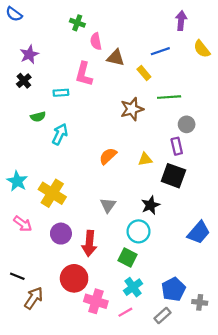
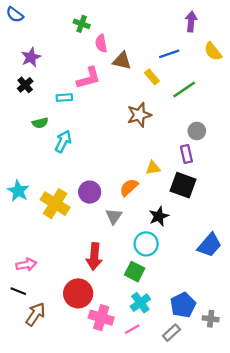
pink L-shape: (84, 74) -> (88, 78), turned -120
green line: (169, 97) -> (184, 90), moved, turned -30
orange semicircle: (108, 156) -> (129, 187), moved
pink arrow: (23, 224) -> (26, 265), moved, turned -48
purple circle: (61, 234) -> (90, 192), moved

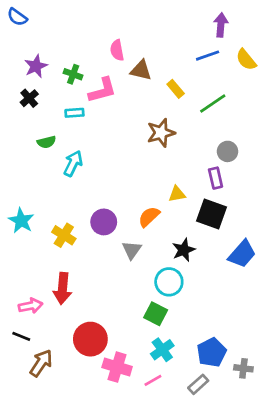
green cross: (82, 24) -> (73, 74), moved
blue line: (169, 54) -> (208, 56), moved
yellow cross: (55, 204) -> (64, 235), size x0.7
blue trapezoid: (209, 245) -> (242, 254), moved
red arrow: (94, 257) -> (62, 289), moved

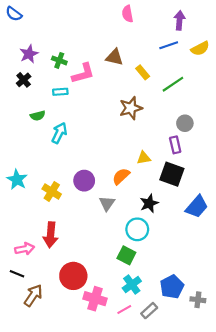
pink semicircle: (117, 50) -> (127, 14), moved
yellow semicircle: (246, 60) -> (200, 48), turned -78
gray rectangle: (198, 384) -> (149, 311), moved

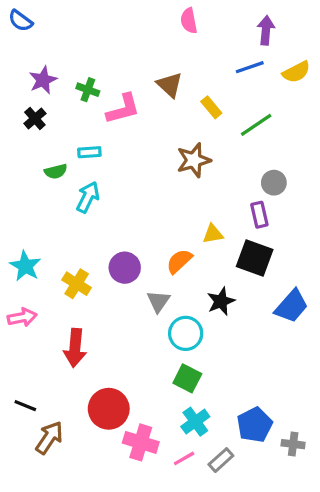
brown triangle: (114, 57) -> (170, 85), turned 30
cyan rectangle: (60, 92) -> (89, 152), moved
cyan circle: (137, 229) -> (186, 333), moved
pink arrow: (25, 249) -> (22, 317), moved

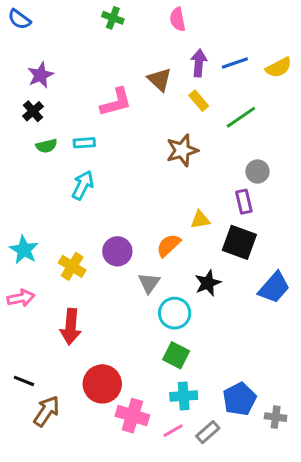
purple arrow: (266, 30) -> (199, 63), moved
green cross: (88, 90) -> (113, 18), moved
green semicircle: (56, 171) -> (47, 146), moved
cyan cross: (195, 422) -> (184, 396), turned 32

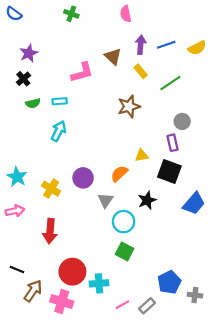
green cross: (113, 18) -> (71, 14), moved
cyan cross: (184, 396) -> (99, 283), moved
pink cross: (132, 416) -> (62, 301), moved

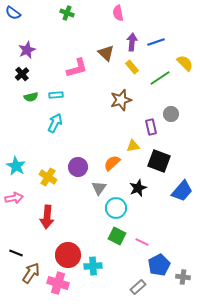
yellow semicircle: (197, 48) -> (185, 63), moved, turned -108
purple rectangle: (173, 143) -> (151, 127), moved
pink line: (122, 305) -> (142, 242), moved, turned 56

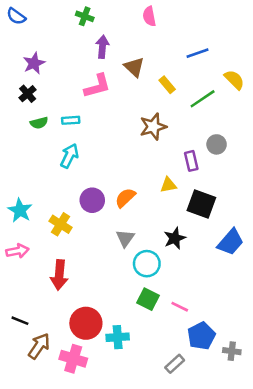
purple arrow: (132, 42) -> (102, 47), moved
orange semicircle: (112, 163) -> (125, 198), moved
purple circle: (78, 167) -> (92, 200), moved

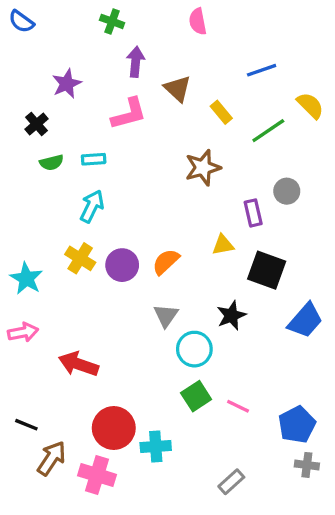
purple star: (34, 63) -> (67, 84), moved
yellow cross: (61, 224) -> (80, 258), moved
red arrow: (59, 275) -> (78, 364), turned 104
green square: (148, 299) -> (196, 396), turned 30
blue pentagon: (201, 336) -> (297, 425), moved

